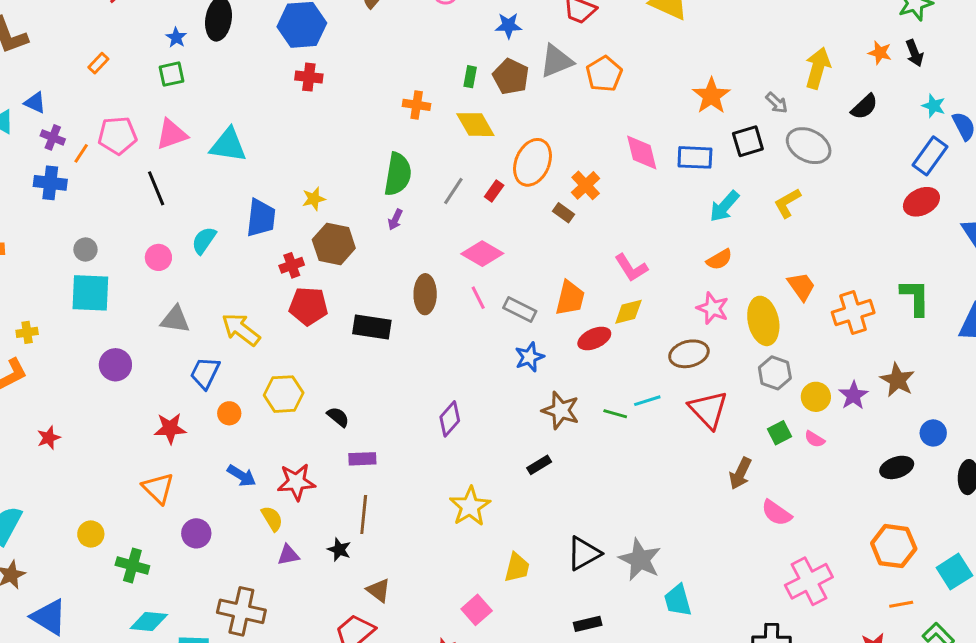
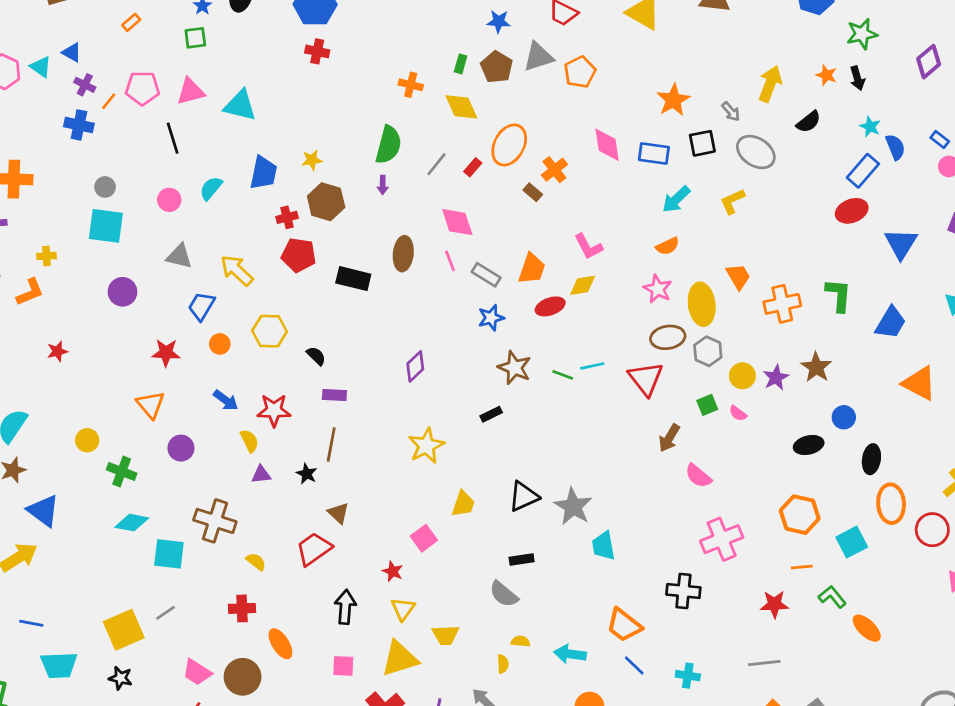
purple arrow: (395, 220) -> (383, 185), turned -30
pink diamond: (482, 254) -> (457, 222), turned 36
brown ellipse: (689, 354) -> (668, 337), moved

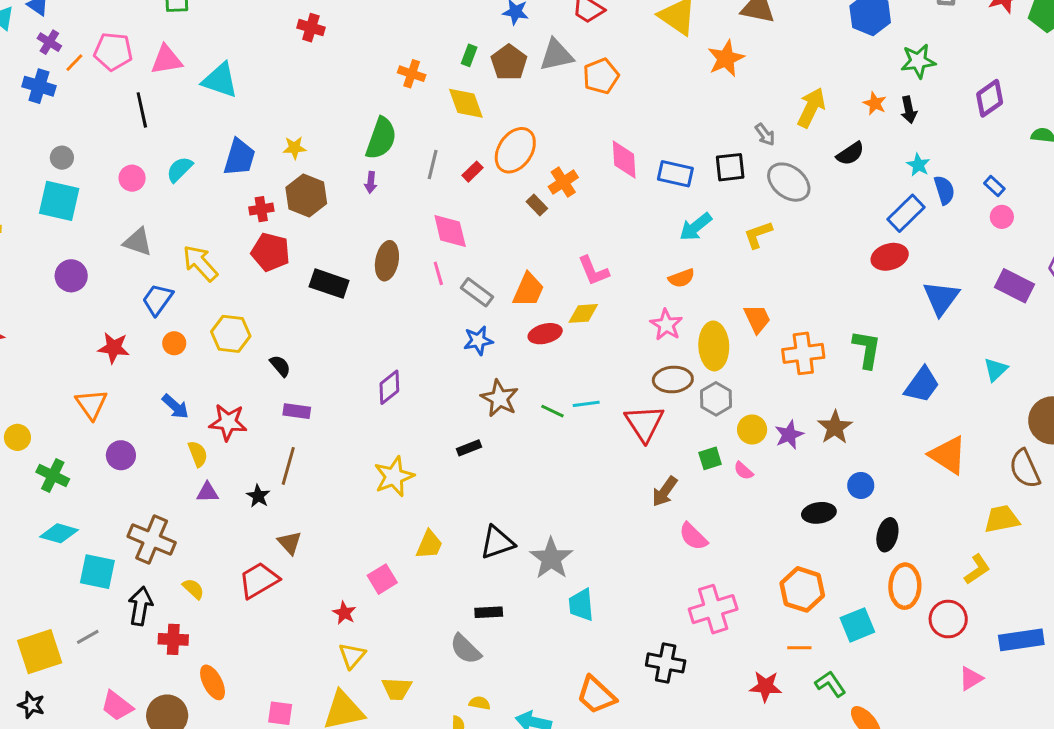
orange star: (673, 100) -> (726, 58), moved
gray line: (437, 164) -> (433, 165), turned -30
black arrow: (345, 607) -> (140, 606), moved

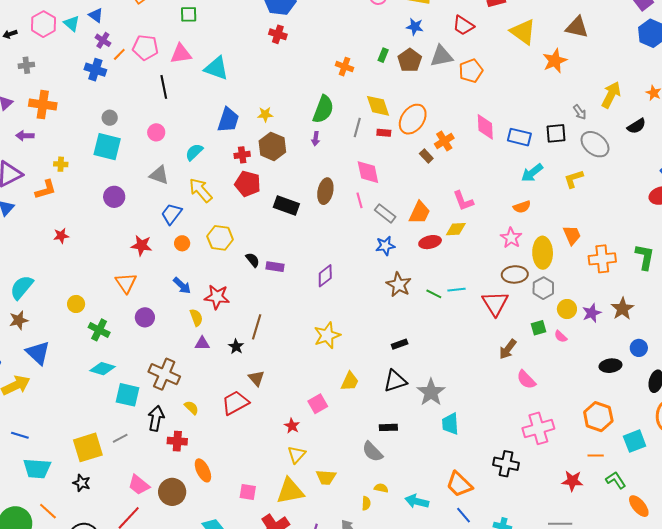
yellow diamond: (466, 103) -> (378, 106), moved
cyan semicircle: (180, 169) -> (194, 152), moved
red rectangle: (473, 172) -> (384, 133), turned 48
purple rectangle: (297, 411) -> (275, 267), moved
black rectangle: (469, 448) -> (400, 344), moved

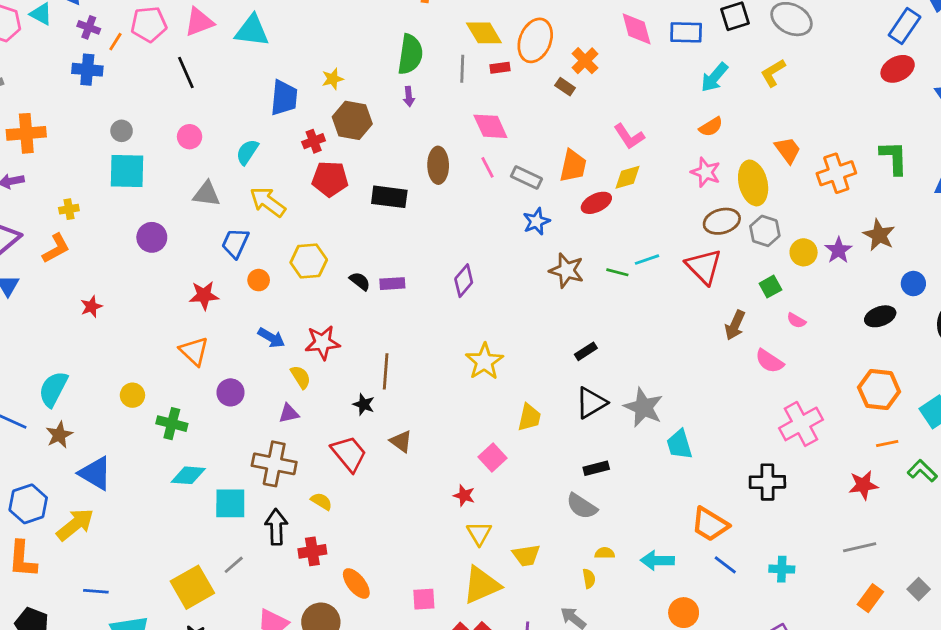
pink semicircle: (561, 336) -> (796, 320), moved
purple triangle: (202, 343) -> (289, 413), moved
red trapezoid: (235, 403) -> (349, 454), moved, turned 92

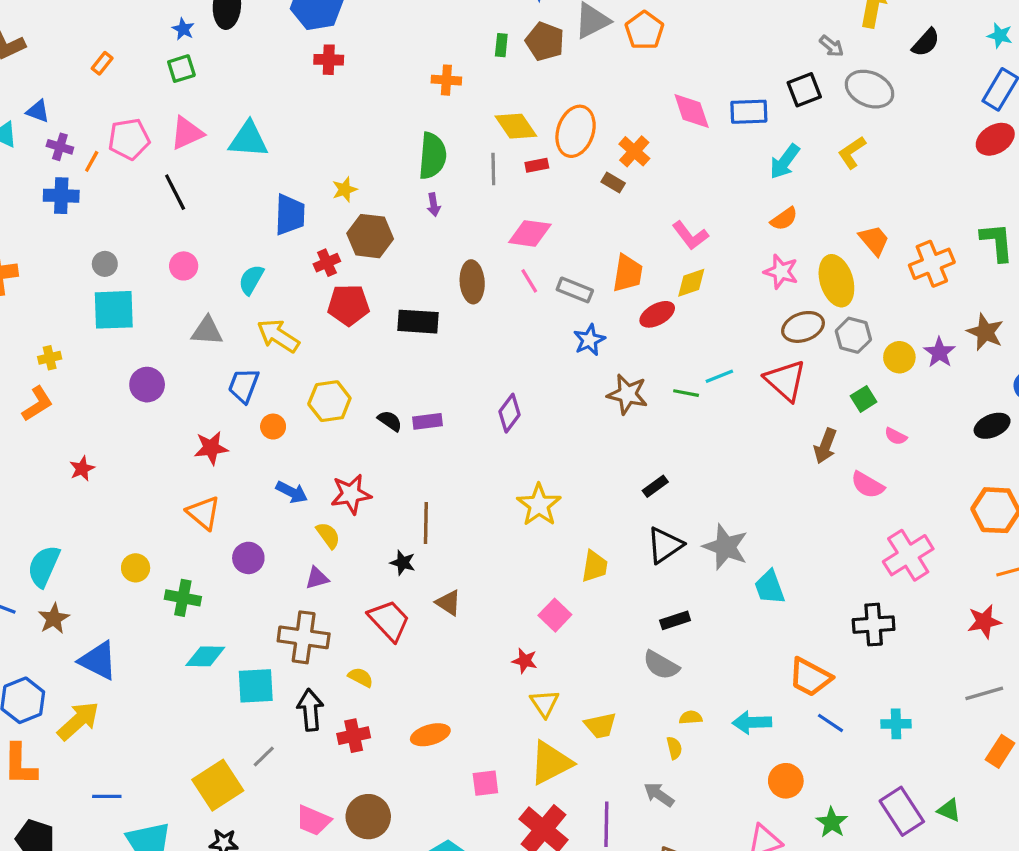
pink diamond: (490, 126) -> (530, 233), turned -54
orange ellipse: (356, 583) -> (430, 735), moved, turned -64

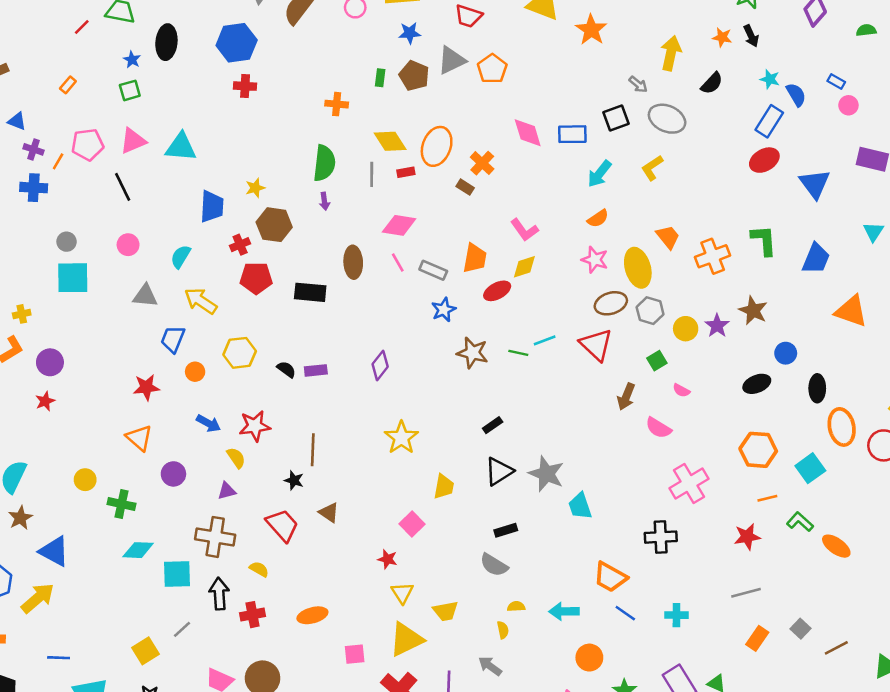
purple circle: (147, 385) -> (50, 362), moved
yellow square: (218, 785) -> (145, 651), size x0.7

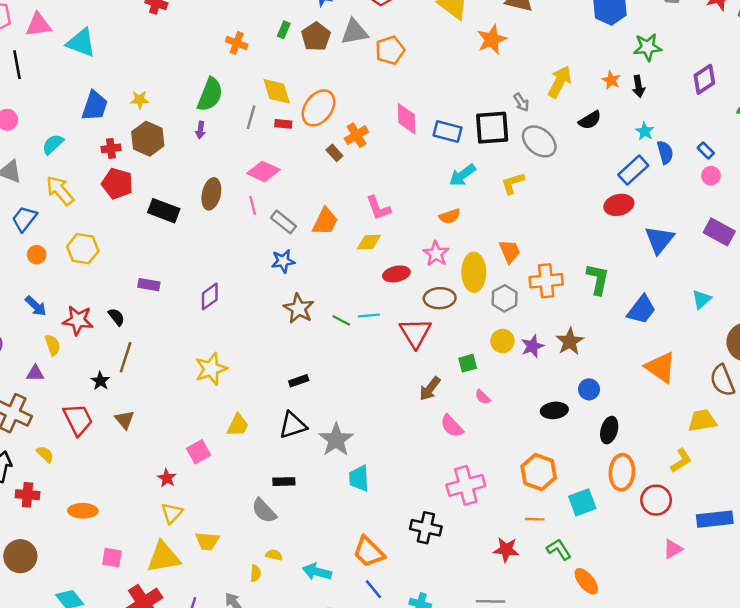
black square: (616, 118) -> (492, 128), size x1.4
red ellipse: (497, 291) -> (396, 274), moved
gray hexagon: (650, 311) -> (505, 298), moved
black semicircle: (286, 369) -> (116, 317), moved

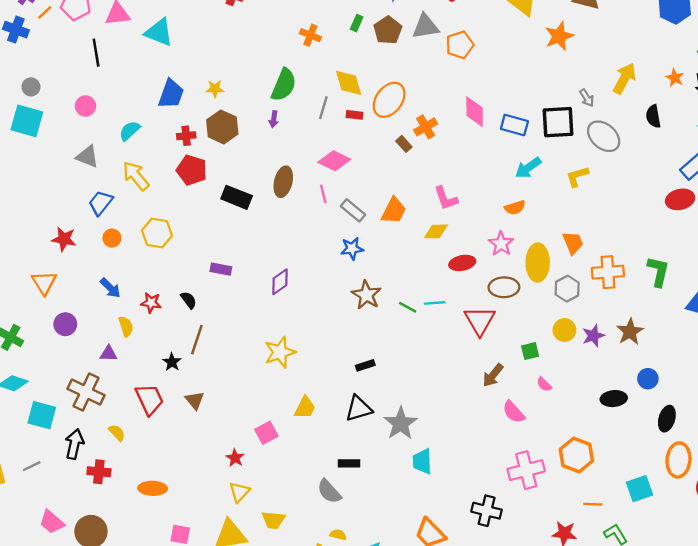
black semicircle: (590, 120) -> (653, 116), turned 110
red star: (78, 320) -> (151, 303), size x0.7
orange hexagon: (539, 472) -> (576, 455), moved

